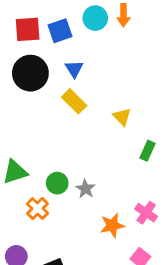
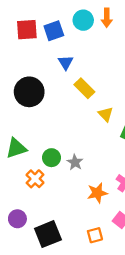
black circle: (30, 73) -> (29, 92), moved
yellow rectangle: (74, 101) -> (84, 88), moved
yellow triangle: (122, 117) -> (106, 114), moved

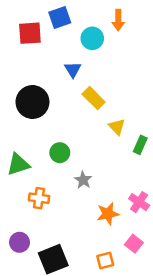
cyan circle: (83, 20) -> (92, 38), moved
blue square: (54, 31) -> (60, 18), moved
green circle: (51, 158) -> (60, 153), moved
orange cross: (35, 179) -> (39, 198), turned -36

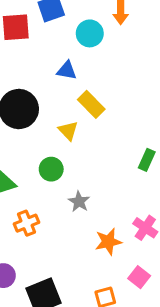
blue triangle: (73, 70) -> (67, 70), turned -48
yellow triangle: (117, 127) -> (68, 131), moved
orange cross: (39, 198) -> (27, 223), turned -30

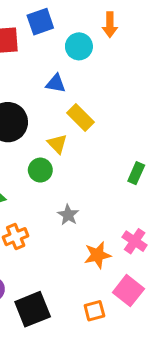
green circle: (51, 169) -> (40, 170), moved
pink square: (139, 277) -> (128, 291), size x1.4

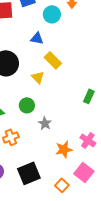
green circle: (40, 170) -> (27, 105), moved
black square: (33, 309) -> (29, 173), moved
orange square: (94, 311) -> (62, 185), turned -32

